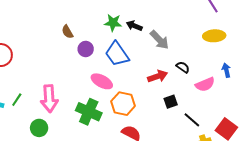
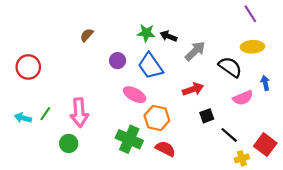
brown semicircle: (67, 32) -> (87, 35), moved, turned 72
gray arrow: (160, 40) -> (195, 51), turned -90
black semicircle: (183, 67) -> (230, 67), moved, size x1.6
green cross: (89, 112) -> (129, 139), moved

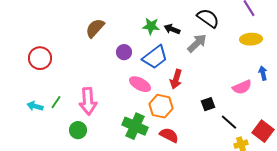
brown semicircle: (87, 35) -> (95, 28), size x1.5
blue trapezoid: (150, 66) -> (155, 57), turned -92
black semicircle: (230, 67) -> (208, 18), moved
red arrow: (193, 89) -> (176, 79), moved, turned 126

